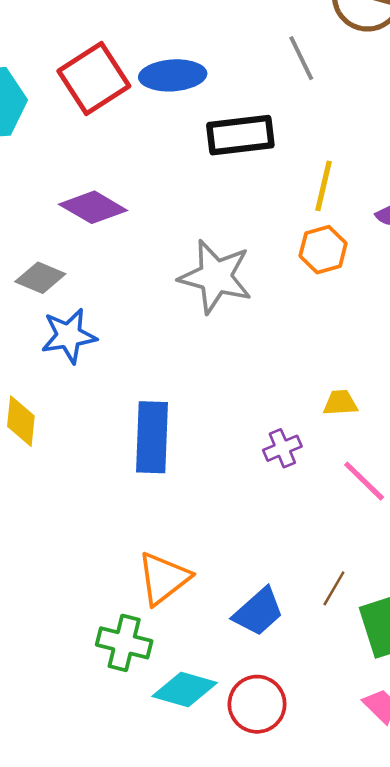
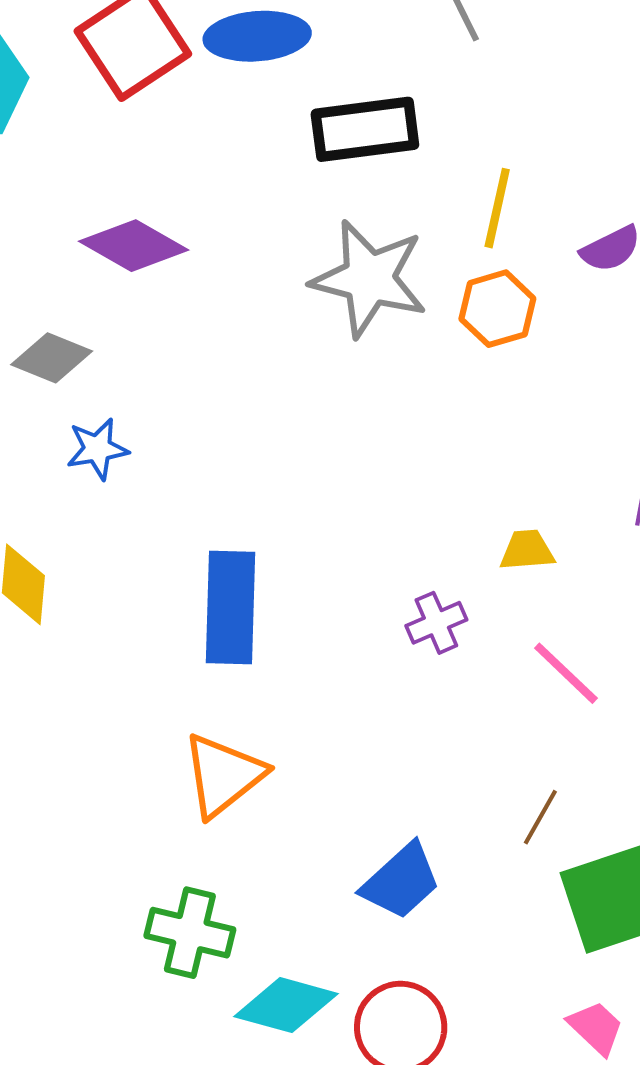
gray star: (216, 277) -> (369, 279), moved
blue star: (69, 336) -> (97, 449), size x0.7
orange triangle: (163, 578) -> (223, 775), moved
brown line: (334, 588) -> (540, 817), moved

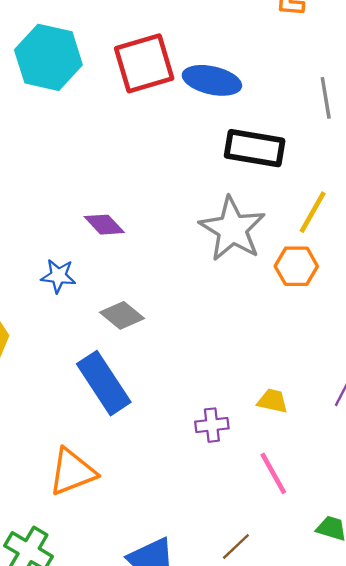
purple diamond: (134, 246) -> (104, 225), moved, size x0.7
gray diamond: (52, 358) -> (122, 315), moved
blue rectangle: (231, 608) -> (104, 383), turned -52

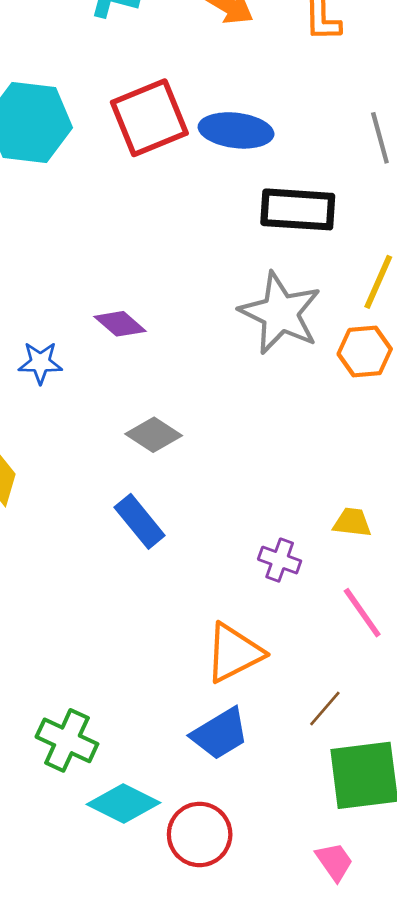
blue star: (58, 276) -> (40, 363), moved
blue rectangle: (104, 383) -> (140, 521), size x0.7
purple cross: (212, 425) -> (280, 560), turned 32
orange triangle: (72, 472) -> (234, 653), moved

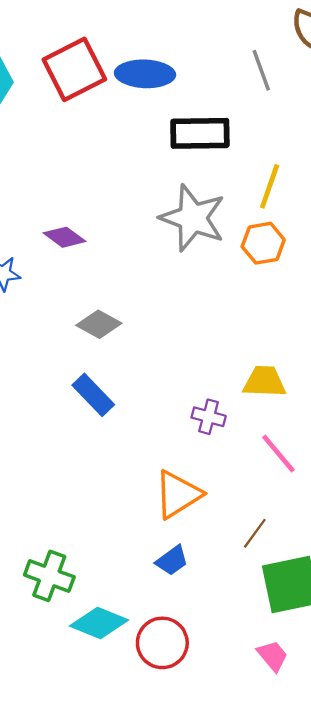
yellow trapezoid: (352, 522) -> (264, 382), size x1.4
blue trapezoid: (220, 734) -> (172, 560), size x0.7

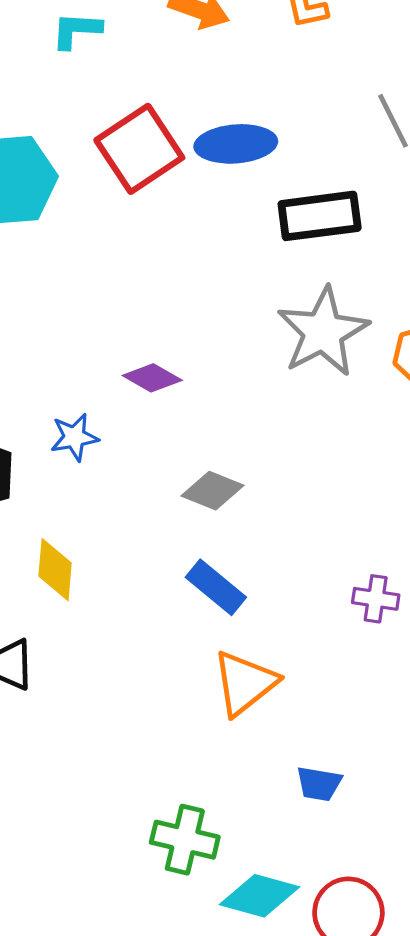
gray star: (193, 218) -> (323, 332), turned 30
orange triangle: (178, 494) -> (245, 683), moved
blue trapezoid: (172, 560) -> (319, 784), moved, turned 52

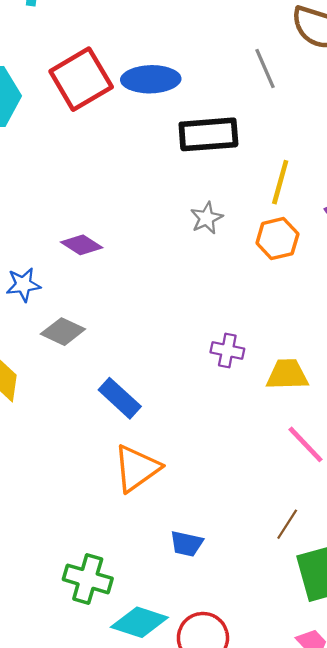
gray star: (323, 332) -> (207, 218), size x0.5
gray diamond: (212, 491) -> (63, 332), moved
purple cross: (376, 599) -> (227, 351), moved

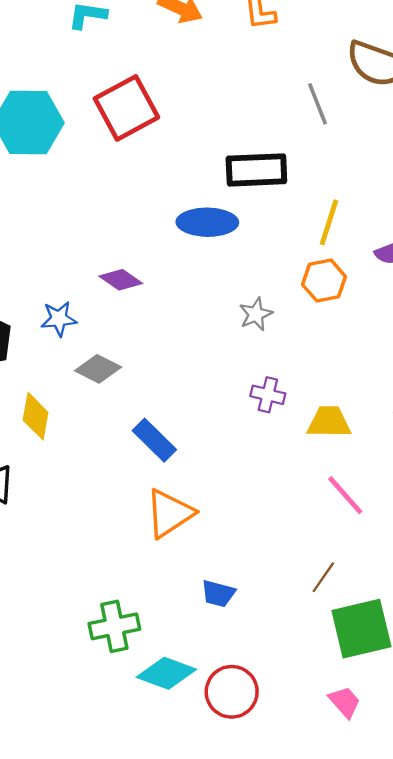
blue ellipse: (151, 79) -> (207, 222), moved
gray star: (207, 218) -> (256, 314), moved
green cross: (88, 579) -> (114, 626), turned -30

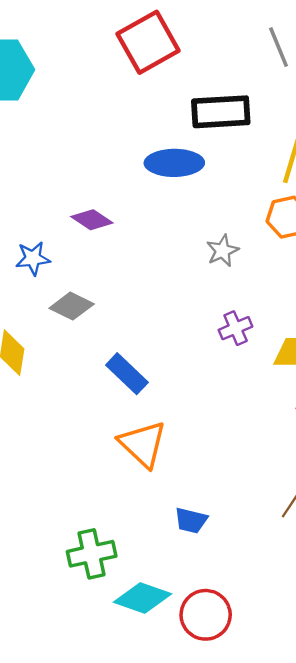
red square: (126, 108) -> (148, 42), moved
purple cross: (268, 395) -> (236, 328), turned -36
orange triangle: (169, 513) -> (143, 444), turned -42

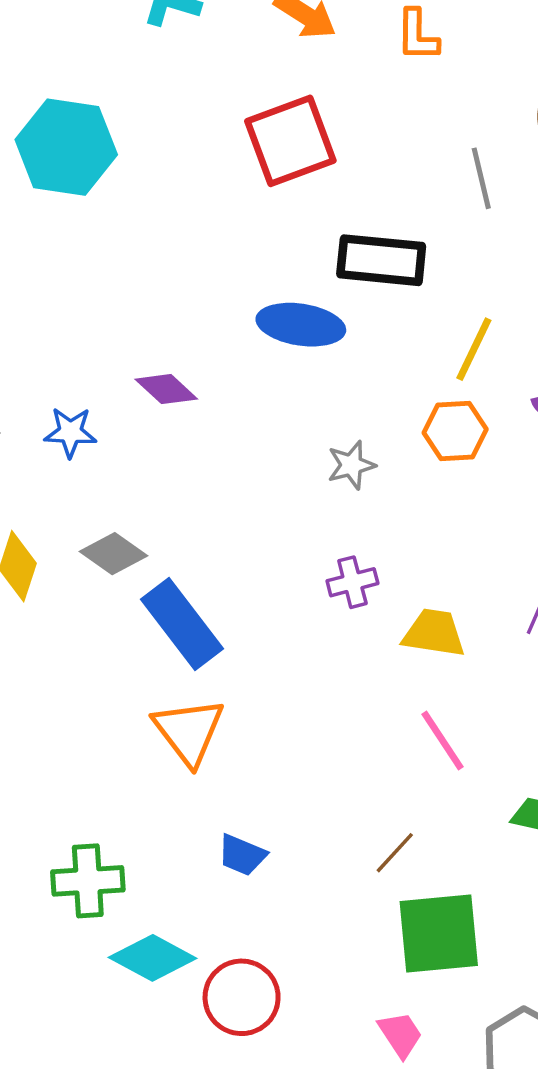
gray diamond: (72, 306) -> (114, 554), moved
blue rectangle: (127, 374) -> (182, 624), size x1.4

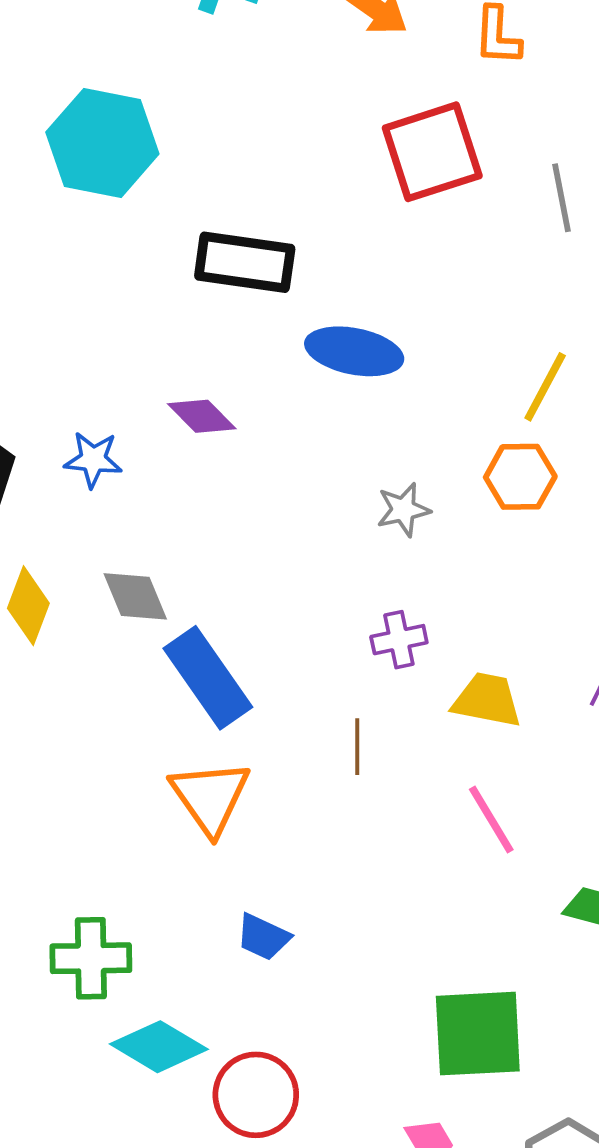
red square: (290, 141) -> (432, 152), moved
black rectangle: (381, 260) -> (245, 262), moved
gray diamond: (114, 554) -> (135, 596), turned 30
brown line: (395, 853) -> (357, 747), moved, turned -45

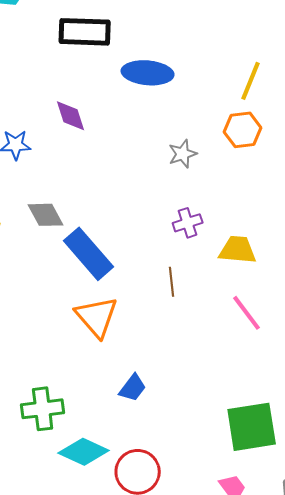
purple diamond: (202, 416) -> (71, 116), turned 33
blue trapezoid: (263, 937) -> (133, 388), turned -72

